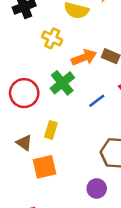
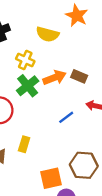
green cross: (62, 83) -> (28, 86), moved
orange square: (45, 167) -> (51, 178), moved

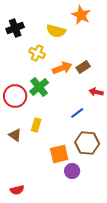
brown rectangle: (79, 76) -> (83, 67), turned -56
green cross: (28, 86) -> (39, 87), moved
blue line: (66, 117) -> (77, 113), moved

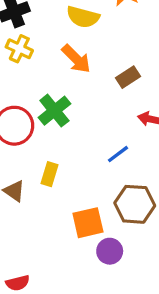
yellow cross: (37, 53) -> (19, 49), moved
orange arrow: (62, 68) -> (76, 59), moved, turned 66

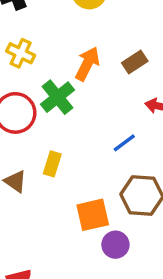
yellow cross: (19, 49) -> (21, 53), moved
orange arrow: (76, 59) -> (87, 64), moved, turned -108

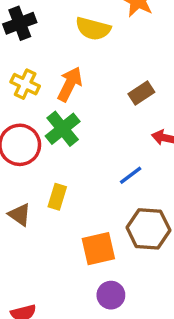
orange arrow: (87, 64) -> (70, 84), moved
purple circle: (115, 245) -> (111, 295), moved

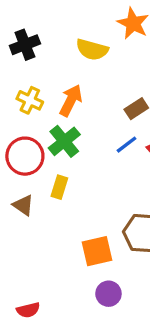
blue line: (131, 175) -> (127, 145), moved
yellow rectangle: (57, 197) -> (59, 187), moved
brown triangle: (20, 215) -> (23, 205), moved

